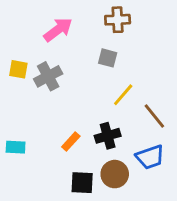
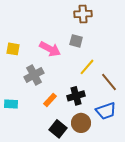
pink arrow: (58, 30) -> (50, 49), moved, turned 65
gray cross: (48, 76) -> (34, 75), moved
black square: (82, 183) -> (58, 129), turned 36

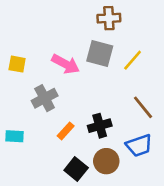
gray square: (76, 41) -> (100, 54), size x1.5
yellow line: (87, 67) -> (133, 60), moved

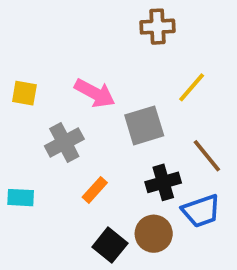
gray square: (100, 54) -> (144, 125), moved, turned -32
black cross: (100, 126) -> (163, 182), moved

